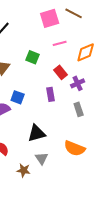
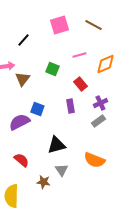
pink square: (50, 18) -> (59, 25), moved
purple cross: (78, 83) -> (100, 103), moved
gray rectangle: (79, 109) -> (98, 121), turned 72

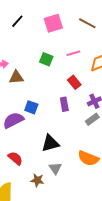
black line: (23, 40) -> (17, 21), moved
green square: (52, 69) -> (46, 59), moved
brown triangle: (22, 79) -> (16, 77), turned 49

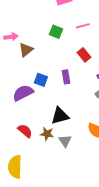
brown triangle: (16, 77) -> (26, 50), turned -35
purple rectangle: (64, 104) -> (66, 77), moved
brown star: (37, 180) -> (47, 134), moved

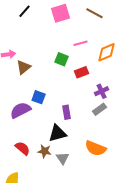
green square: (56, 32) -> (62, 59), moved
red rectangle: (84, 55) -> (82, 72), turned -72
purple rectangle: (66, 77) -> (67, 112), moved

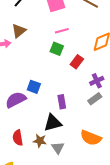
pink line: (81, 43) -> (62, 31), moved
brown triangle: (24, 67) -> (19, 31), moved
red rectangle: (82, 72) -> (77, 62), turned -32
red semicircle: (23, 148) -> (18, 138), turned -140

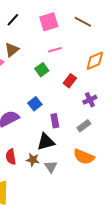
green square: (57, 49) -> (42, 70), moved, turned 32
blue square: (34, 87) -> (35, 104), moved, turned 32
gray rectangle: (95, 99) -> (84, 126), moved

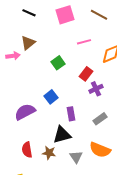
black line: (13, 20) -> (29, 13), turned 72
pink line: (55, 50) -> (84, 42), moved
purple cross: (90, 100) -> (96, 89), moved
gray triangle: (51, 167) -> (76, 157), moved

